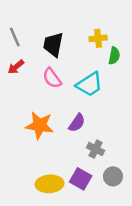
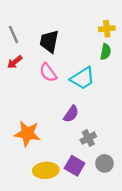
yellow cross: (98, 38) -> (107, 29), moved
orange star: (40, 125) -> (27, 133), moved
gray cross: (96, 149) -> (88, 138), turned 35

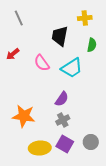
yellow cross: (107, 29) -> (85, 18), moved
gray line: (14, 34) -> (19, 18), moved
black trapezoid: (49, 41) -> (60, 36), moved
gray cross: (88, 138) -> (63, 120), moved

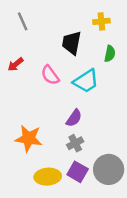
gray circle: (91, 142) -> (109, 169), size x1.6

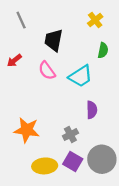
yellow cross: (101, 21) -> (95, 20), turned -32
black trapezoid: (72, 43) -> (54, 40), moved
purple semicircle: (74, 118) -> (92, 110), moved, turned -36

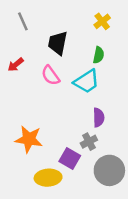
green semicircle: (103, 50) -> (99, 55), moved
gray cross: (70, 135) -> (89, 142), moved
purple square: (73, 161) -> (70, 158), moved

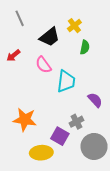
yellow cross: (102, 21) -> (74, 26), moved
black trapezoid: (58, 43) -> (50, 37), turned -140
cyan trapezoid: (87, 81) -> (66, 81), moved, turned -50
purple semicircle: (99, 118) -> (95, 100), moved, turned -42

